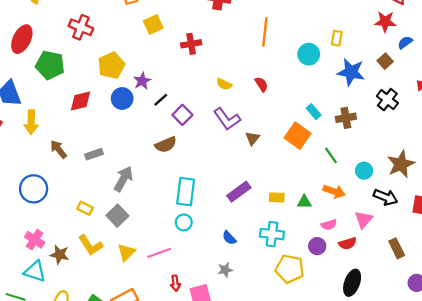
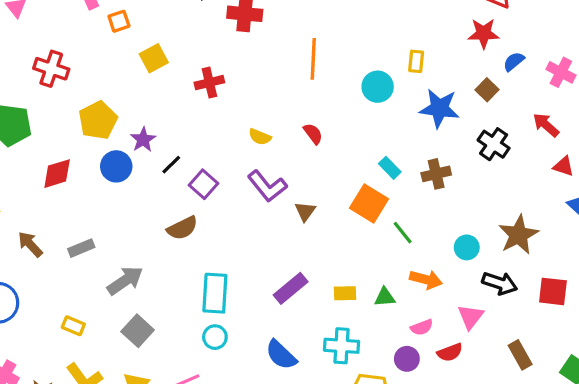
green line: (331, 155) -> (403, 233), moved
gray arrow: (123, 179) -> (125, 281), turned 30
gray square: (117, 216) -> (138, 331), moved
blue semicircle: (229, 238) -> (281, 355), size x1.5

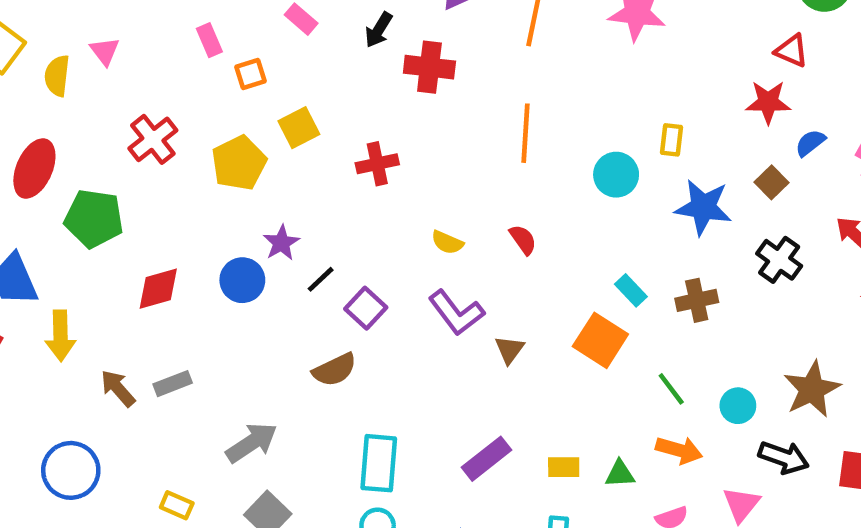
red cross: (51, 69) -> (153, 139), turned 32
yellow pentagon: (98, 120) -> (239, 163), moved
green line: (403, 233) -> (671, 389), moved
gray rectangle: (81, 248) -> (173, 384), moved

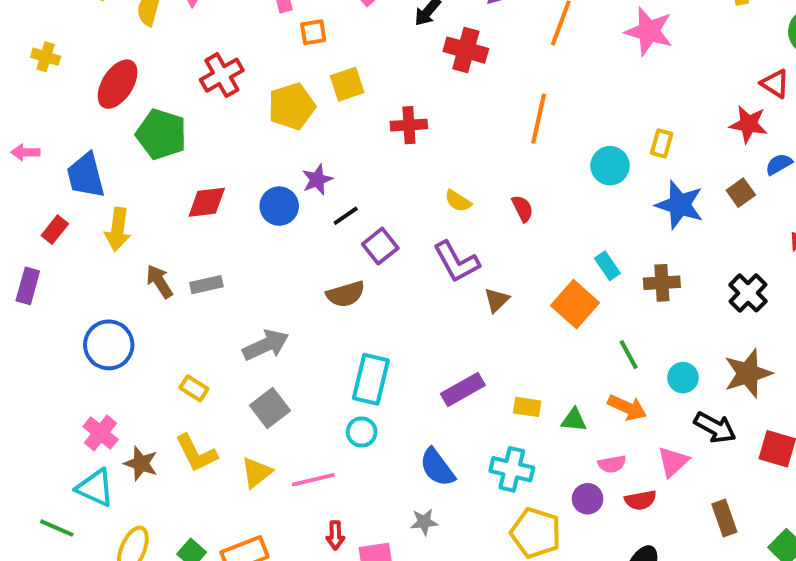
black cross: (779, 260) -> (748, 293), moved

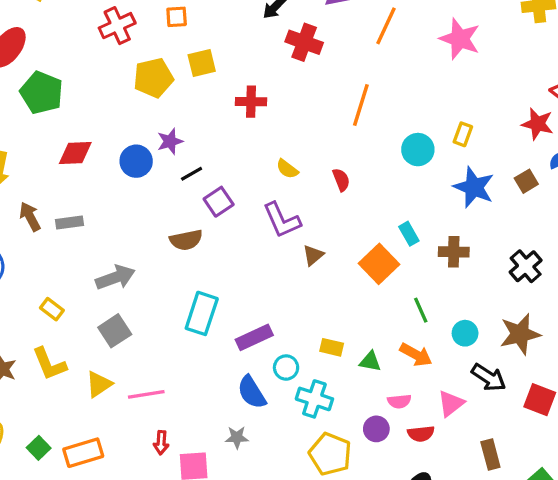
red cross: (222, 75) -> (117, 26), moved
purple rectangle: (463, 390) -> (254, 337), moved
cyan circle: (362, 432) -> (286, 368), moved

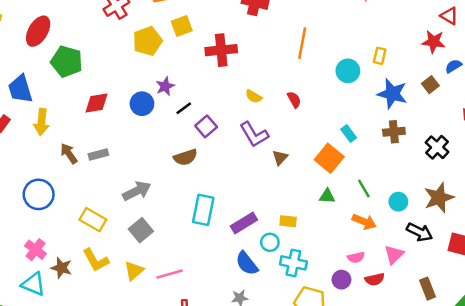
red cross: (251, 102) -> (221, 50), size x1.4
brown cross: (454, 252) -> (394, 132), moved
yellow rectangle: (52, 309) -> (93, 220), size x1.5
yellow rectangle: (332, 347) -> (288, 221), moved
green triangle: (370, 361) -> (327, 196), moved

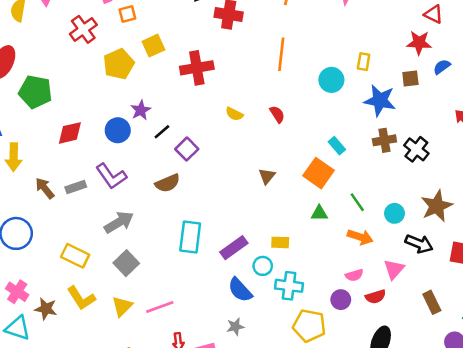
brown square: (430, 85) -> (410, 78), moved, turned 35
purple L-shape: (254, 134) -> (111, 176), moved
black cross: (437, 147) -> (416, 149), moved

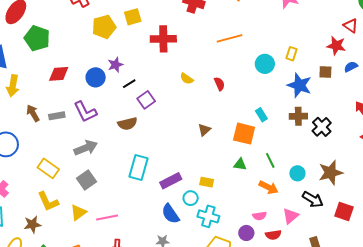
orange line: (281, 54) -> (230, 38), turned 60
orange square: (318, 173) -> (244, 134), turned -30
brown star: (46, 309) -> (32, 224), moved, turned -30

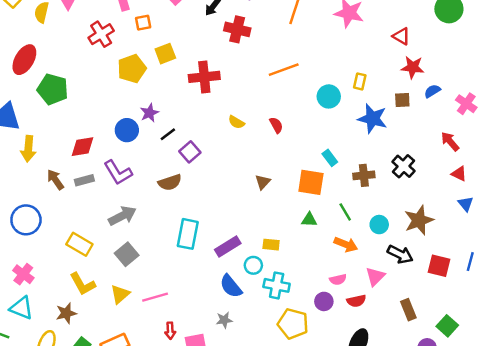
red triangle: (351, 26) -> (401, 36), moved
red diamond: (59, 74) -> (83, 147), moved
brown cross: (298, 116) -> (364, 175), moved

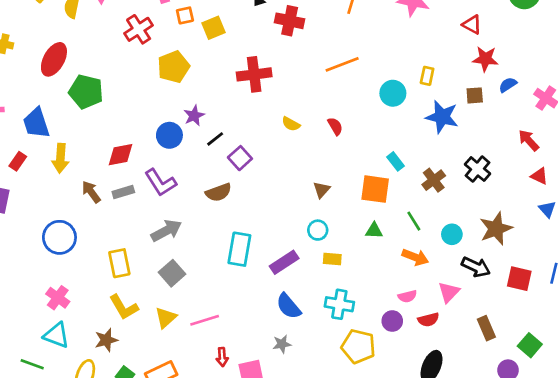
yellow square: (165, 54) -> (214, 28), moved
brown cross: (364, 175) -> (434, 180), turned -30
yellow rectangle: (79, 244) -> (119, 263), turned 50
cyan circle: (253, 265) -> (318, 230), moved

